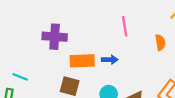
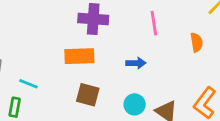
purple cross: (55, 37) -> (93, 19), moved
orange rectangle: (82, 61) -> (79, 56), moved

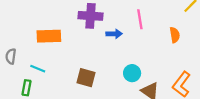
orange rectangle: (79, 56) -> (49, 36), moved
blue arrow: (136, 63) -> (114, 34), moved
cyan circle: (135, 104) -> (132, 73), moved

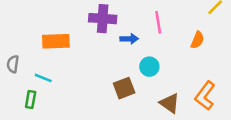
orange semicircle: (175, 35) -> (197, 40), turned 32
cyan circle: (132, 73) -> (149, 67), moved
brown square: (86, 78) -> (124, 88), moved, turned -36

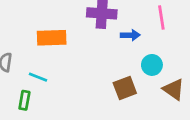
brown triangle: (170, 103) -> (174, 89), moved

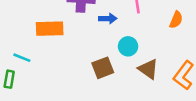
orange rectangle: (52, 38) -> (50, 29), moved

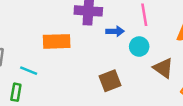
cyan circle: (128, 46) -> (139, 47), moved
brown triangle: (148, 69) -> (163, 68), moved

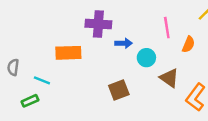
pink line: (144, 15) -> (167, 28), moved
green rectangle: (16, 92) -> (30, 101), turned 56

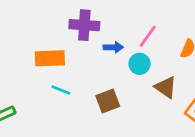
pink line: (167, 28) -> (148, 36), moved, turned 45
cyan line: (42, 80) -> (61, 90), moved

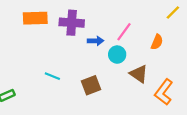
orange rectangle: (50, 58) -> (35, 18), moved

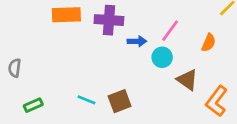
cyan line: (52, 76) -> (86, 100), moved
brown square: (91, 85) -> (120, 101), moved

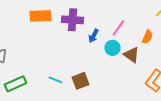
blue arrow: (137, 41) -> (93, 36), turned 120
brown triangle: (187, 80) -> (131, 55), moved
green rectangle: (33, 105) -> (15, 84), size x1.5

